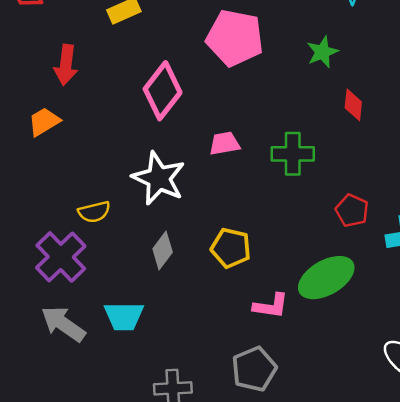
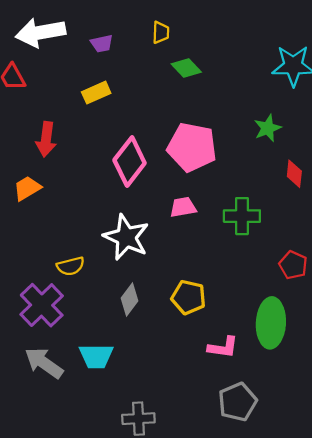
pink pentagon: (235, 38) -> (192, 147), moved
green ellipse: (326, 278) -> (271, 323), turned -57
gray pentagon: (254, 369) -> (238, 402), moved

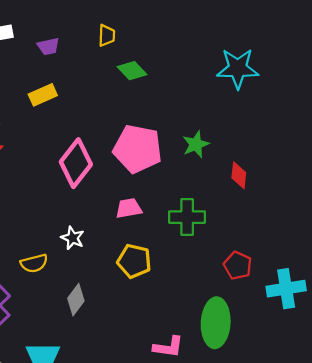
green star: (268, 128) -> (196, 144), moved
white star: (126, 237) -> (73, 238), size x0.5
yellow semicircle: (71, 266) -> (34, 263), moved
yellow pentagon: (189, 297) -> (134, 261), moved

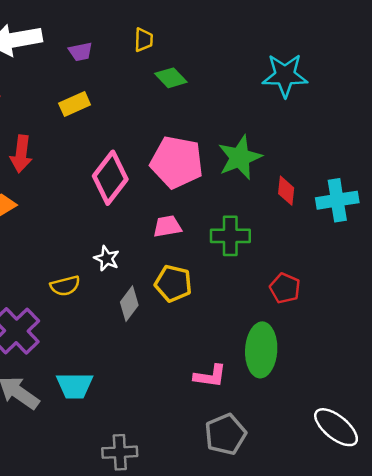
green star: (196, 144) -> (240, 157), size x1.5
cyan cross: (286, 289) -> (337, 200), moved
gray diamond: (76, 300) -> (129, 304), moved

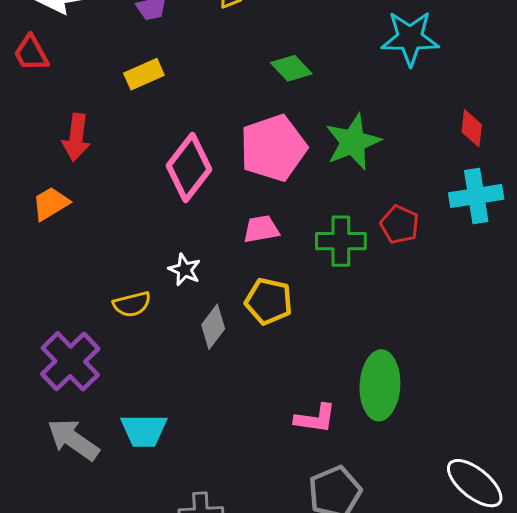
green diamond: (171, 78) -> (291, 68), moved
pink pentagon: (177, 162) -> (273, 148), turned -30
red diamond: (286, 191) -> (472, 128), moved
red pentagon: (285, 288) -> (399, 225), moved

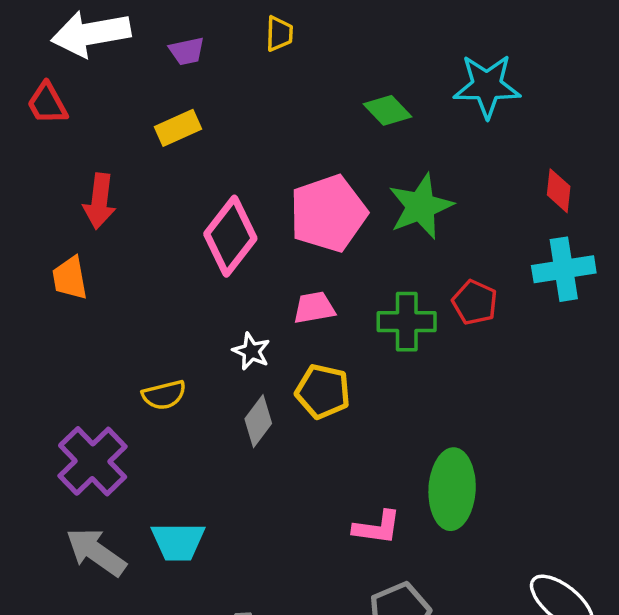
green diamond: (291, 68) -> (387, 110), moved
orange trapezoid: (51, 204) -> (70, 278), turned -69
white star: (185, 270) -> (251, 351), moved

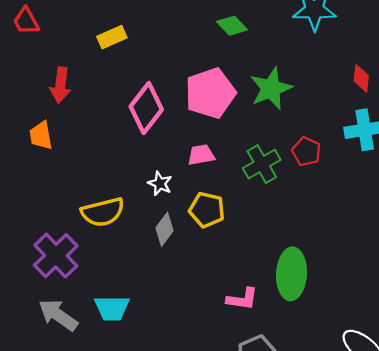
green diamond: (387, 110) -> (232, 26), moved
green cross: (407, 322) -> (262, 164), turned -30
yellow semicircle: (164, 395) -> (103, 212), size x1.5

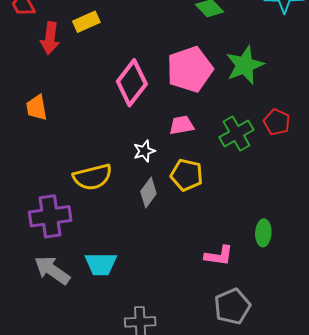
yellow rectangle: (112, 37) -> (86, 22), moved
red arrow: (60, 85) -> (50, 38), moved
white star: (160, 183) -> (144, 151), turned 30
purple cross: (56, 256) -> (50, 216), turned 36
green ellipse: (291, 274) -> (263, 233), size x0.6

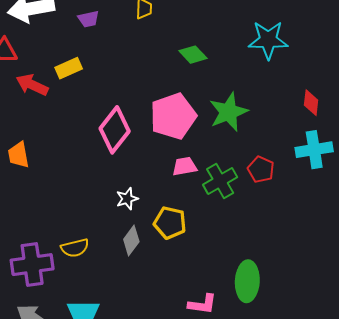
red arrow: (50, 38) -> (32, 85), turned 108
pink trapezoid: (182, 125) -> (185, 166), moved
yellow semicircle: (93, 177) -> (75, 248), moved, size x0.7
green ellipse: (263, 233) -> (247, 281), size x1.5

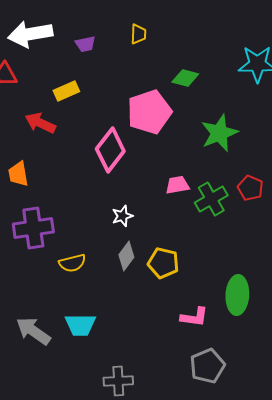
green diamond: (193, 55) -> (185, 78), turned -32
red arrow: (32, 85) -> (40, 123), moved
pink pentagon: (173, 116) -> (149, 112), moved
yellow pentagon: (170, 223) -> (163, 263), moved
purple cross: (32, 265) -> (33, 228), moved

